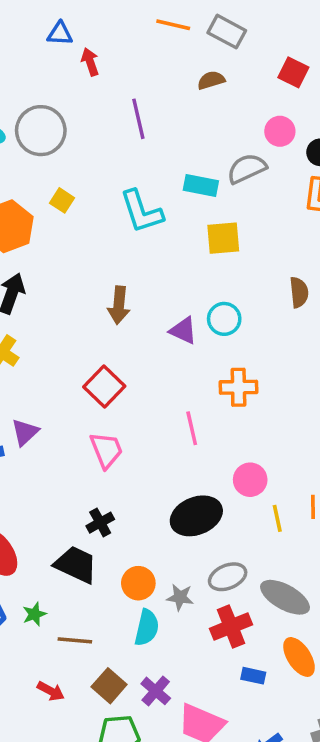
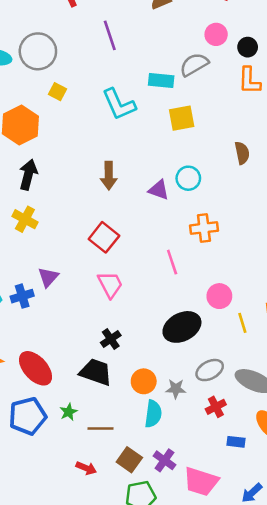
yellow square: (62, 200) -> (58, 92), moved
red cross: (231, 627) -> (216, 407), size x0.7

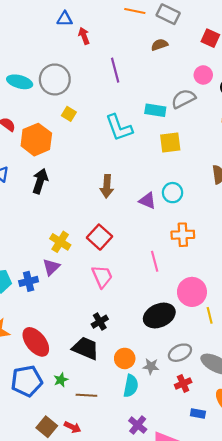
yellow cross: (25, 219) -> (60, 242), moved
pink circle: (219, 296) -> (192, 292), size x1.4
brown square: (129, 460) -> (47, 427), moved

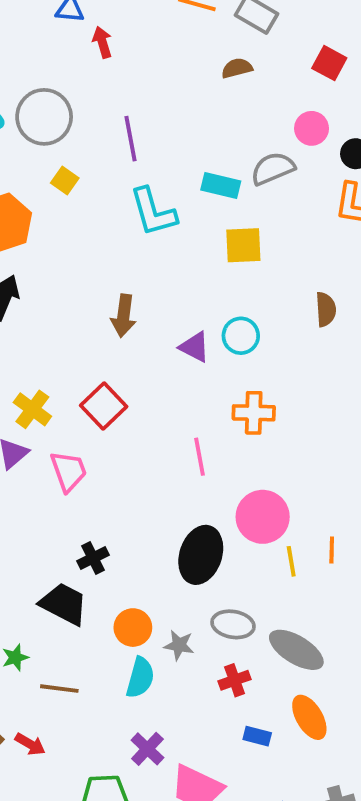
purple line: (115, 70) -> (131, 139), moved
pink trapezoid: (102, 276) -> (69, 471), moved
black ellipse: (159, 315) -> (201, 555), turned -52
gray ellipse: (180, 353) -> (233, 624), turned 30

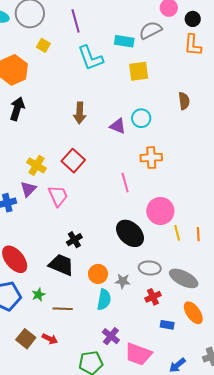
orange line: (332, 550) -> (198, 234), moved
black ellipse: (201, 555) -> (130, 233), turned -60

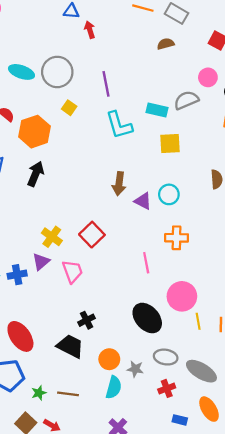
brown arrow: (80, 113) -> (119, 184), moved
green star: (38, 295) -> (39, 393), moved

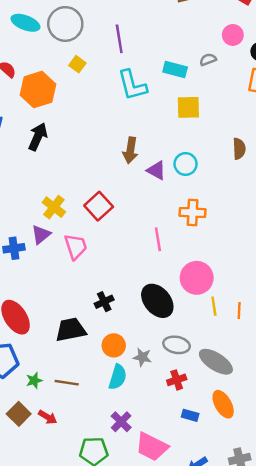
gray semicircle: (186, 100) -> (208, 60), size x0.6
black cross: (87, 320) -> (104, 302), moved
black trapezoid: (70, 346) -> (71, 330), turned -40

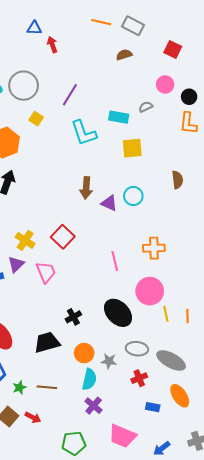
purple line: (119, 39) -> (70, 95), turned 45
orange cross: (193, 213) -> (154, 248), moved
purple cross: (121, 422) -> (94, 406), moved

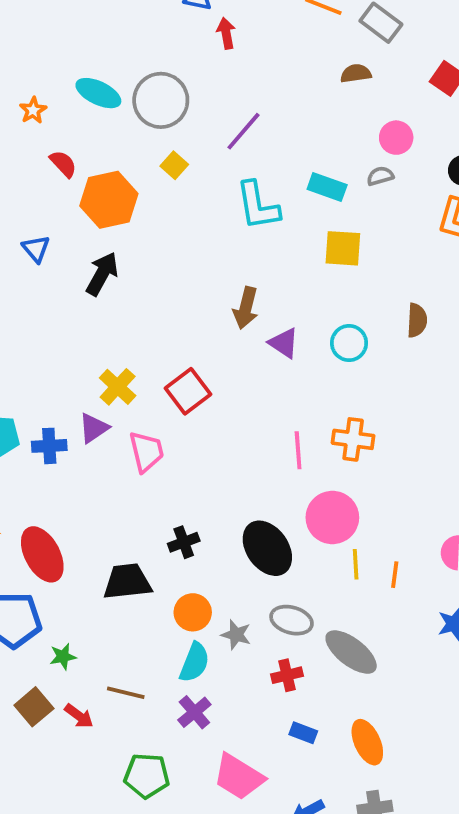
pink circle: (165, 85) -> (396, 138), moved
cyan circle: (133, 196) -> (349, 343), moved
pink line: (115, 261) -> (298, 450), moved
brown line: (47, 387) -> (126, 693), moved
orange ellipse: (180, 396) -> (367, 742), moved

